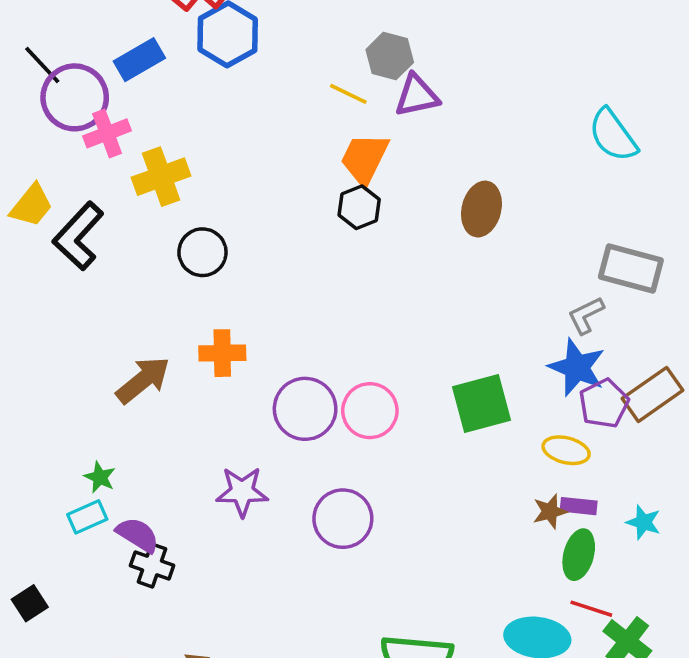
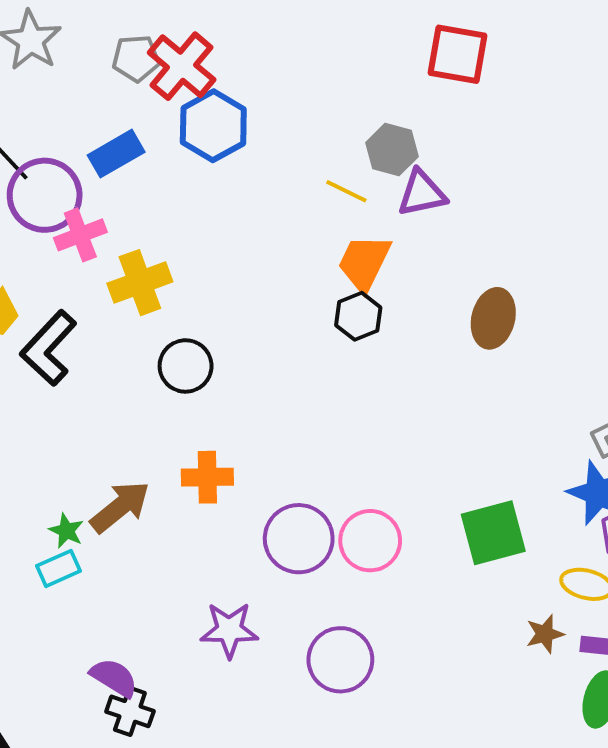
green star: (100, 477) -> (66, 531), moved
brown star: (550, 511) -> (545, 634), moved
cyan rectangle: (87, 517) -> (58, 568), moved

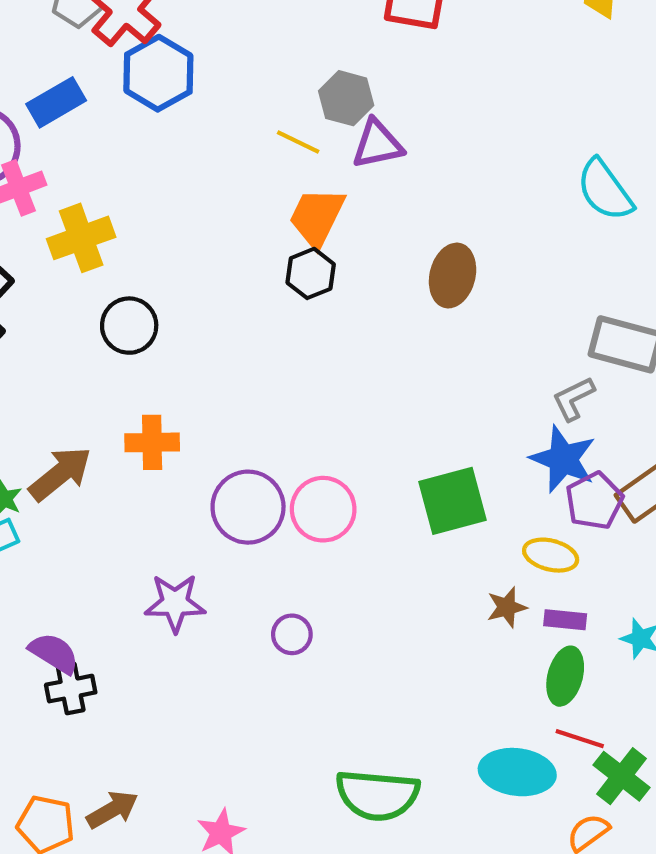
purple circle: (340, 660) -> (292, 634), size x0.6
black cross: (130, 711) -> (71, 689), turned -30

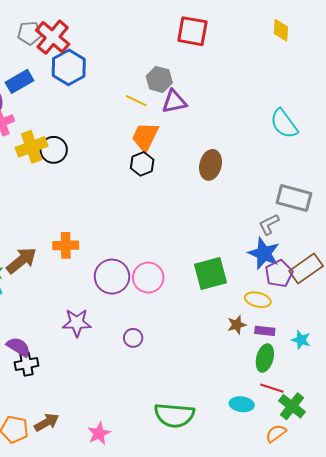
black circle: (129, 326) -> (54, 150), moved
cyan ellipse: (517, 772) -> (242, 404), size x0.7

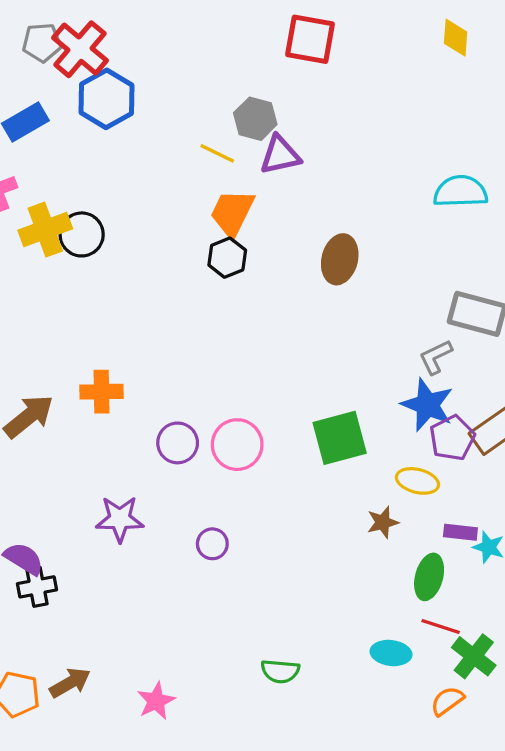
cyan semicircle: (284, 124) -> (460, 191), turned 124
purple circle: (112, 277) -> (178, 443), size x0.7
purple rectangle: (265, 331) -> (460, 532), moved
green semicircle: (174, 415) -> (280, 671), size x0.6

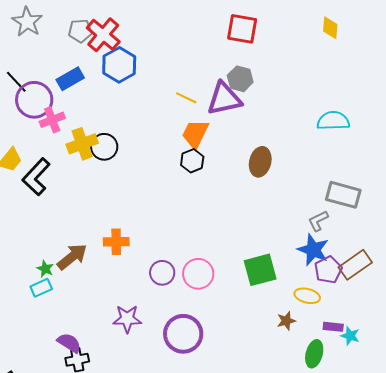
gray hexagon: (255, 119) -> (240, 79), moved
purple triangle: (280, 155) -> (224, 99), size x1.4
purple circle: (212, 544) -> (183, 334), size x2.0

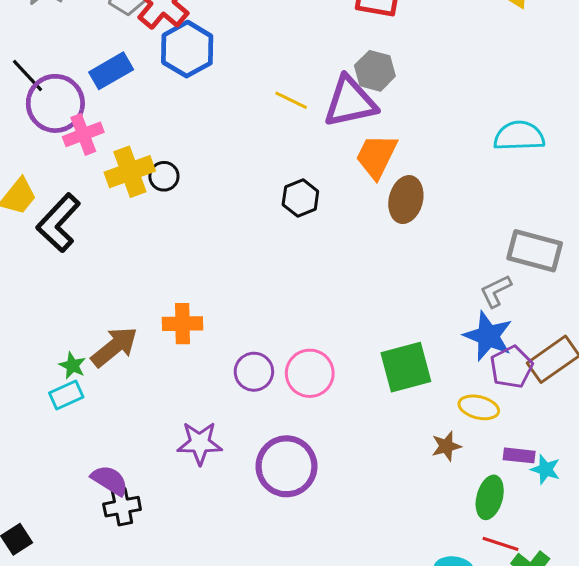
orange trapezoid: (195, 134) -> (376, 156), moved
black circle: (104, 147) -> (164, 176), size x0.7

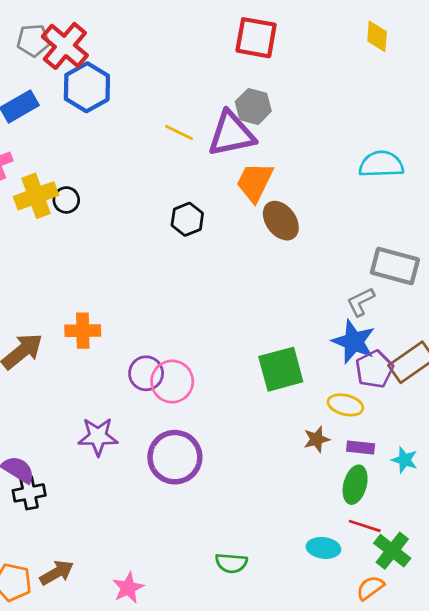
brown ellipse: (406, 200) -> (281, 221), turned -51
pink circle: (310, 373) -> (172, 382), moved
purple rectangle: (519, 455) -> (361, 448), moved

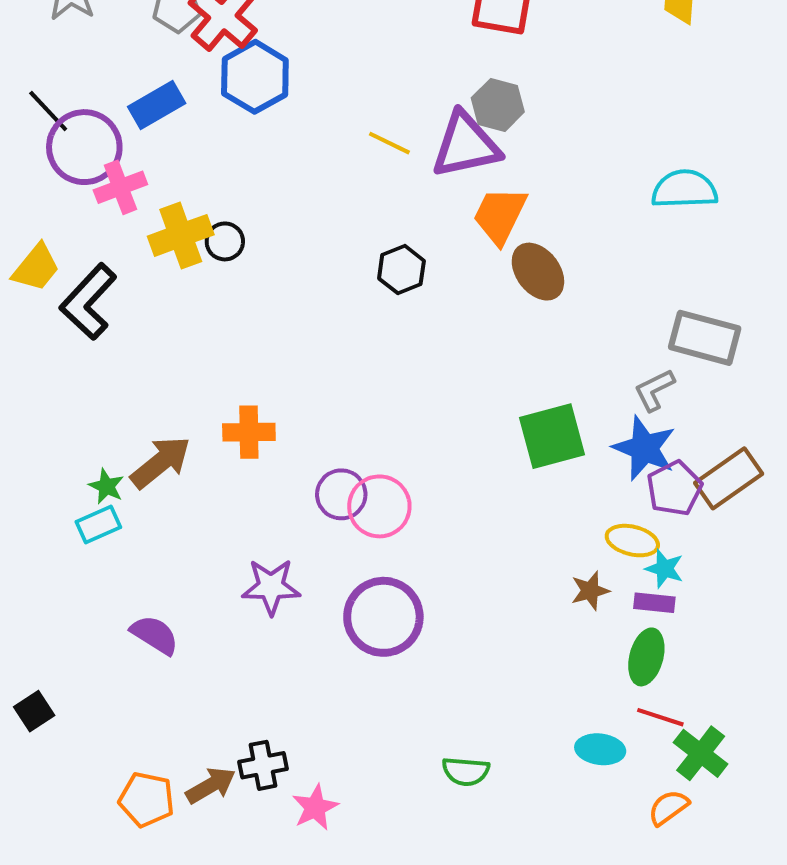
green square: (281, 369) -> (552, 436), moved
cyan star: (405, 460) -> (664, 569), moved
black cross: (29, 493) -> (263, 765), moved

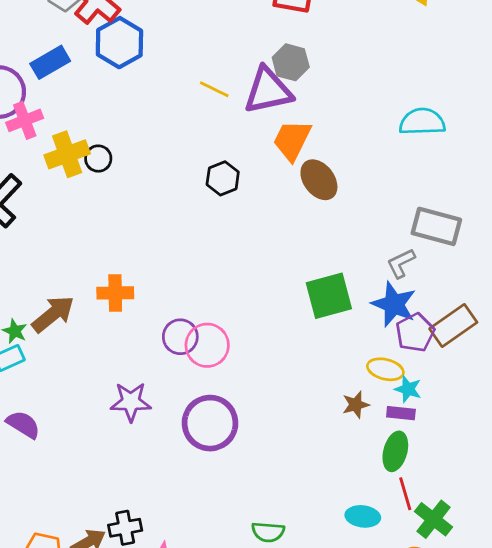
purple semicircle: (155, 635) -> (23, 424), moved
red line: (660, 717) -> (405, 494), turned 56

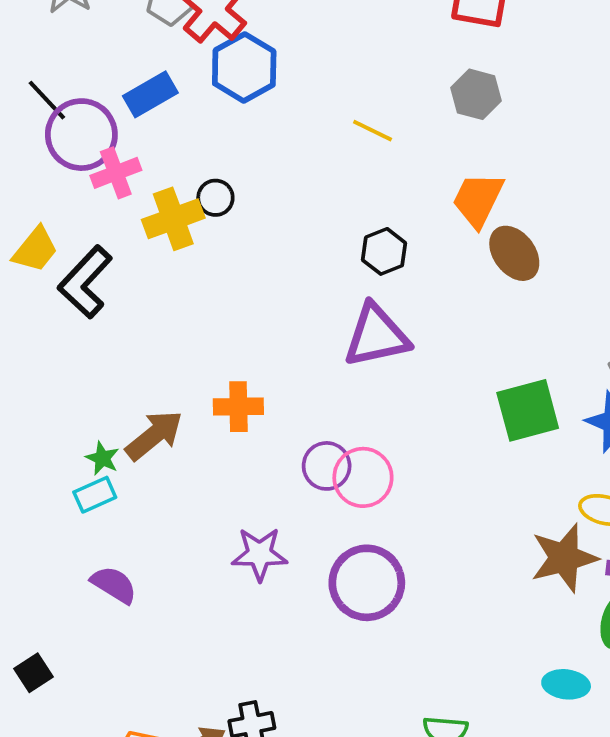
purple triangle: (268, 91) -> (376, 336), moved
black circle: (98, 159) -> (215, 198), moved
brown star: (356, 405) -> (564, 558), size x1.8
cyan ellipse: (363, 516) -> (566, 684), moved

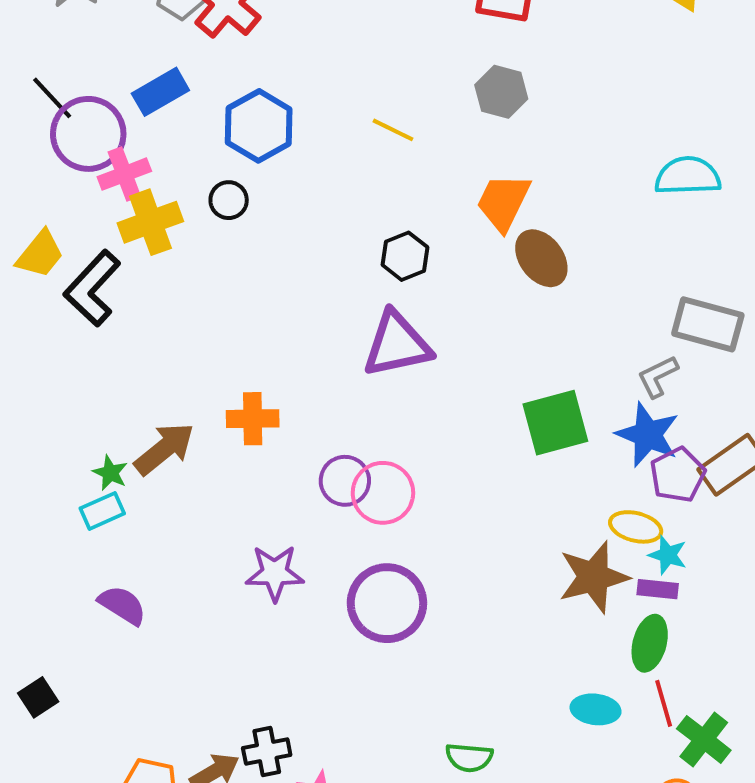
blue hexagon: (244, 67) -> (259, 126), moved
yellow cross: (173, 219) -> (150, 222), moved

